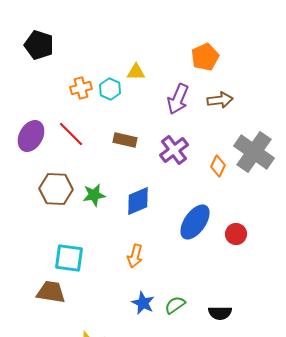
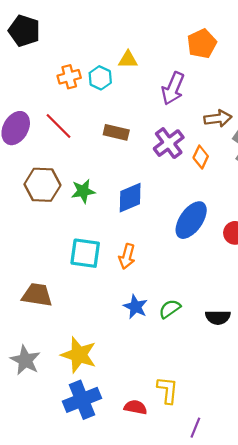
brown arrow: (220, 100) -> (218, 118), moved
orange diamond: (218, 166) -> (201, 157), moved
cyan square: (69, 258) -> (85, 253), moved

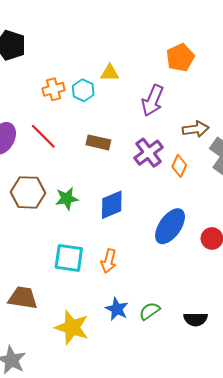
yellow star: (79, 355) -> (72, 327), moved

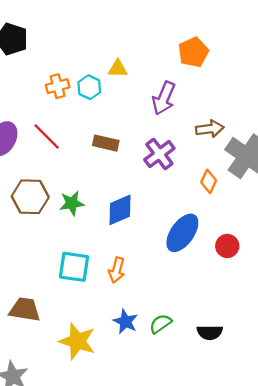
orange diamond: (179, 166) -> (209, 181), moved

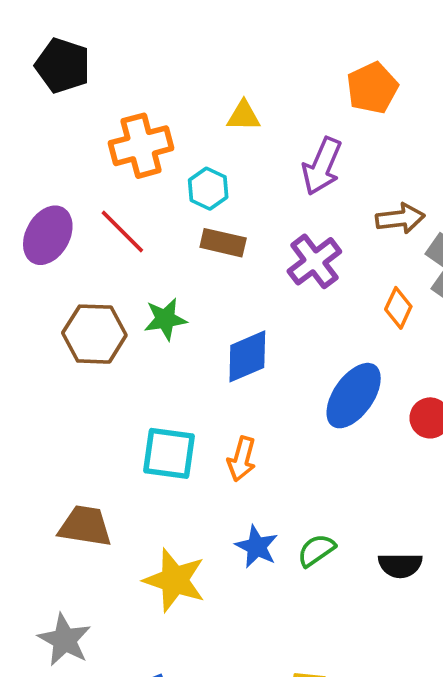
orange cross: (58, 86) -> (141, 146), size x1.5
cyan hexagon: (89, 87) -> (208, 189), moved
green star: (72, 203) -> (165, 319), moved

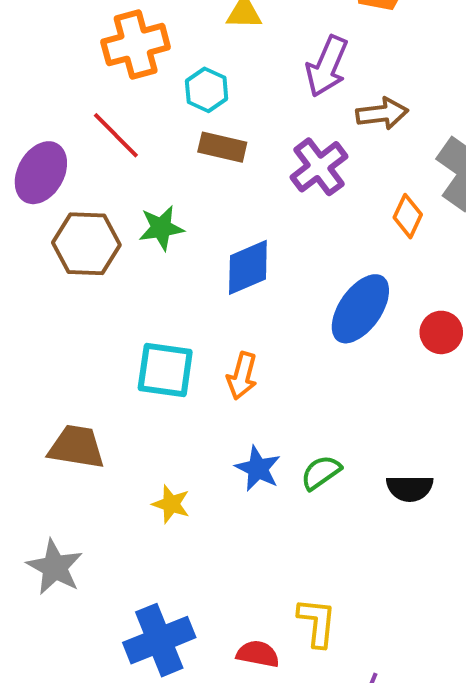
brown arrow: (400, 218) -> (382, 114), moved
purple ellipse: (48, 235) -> (41, 173), moved
yellow star: (175, 580) -> (171, 504), size x0.6

